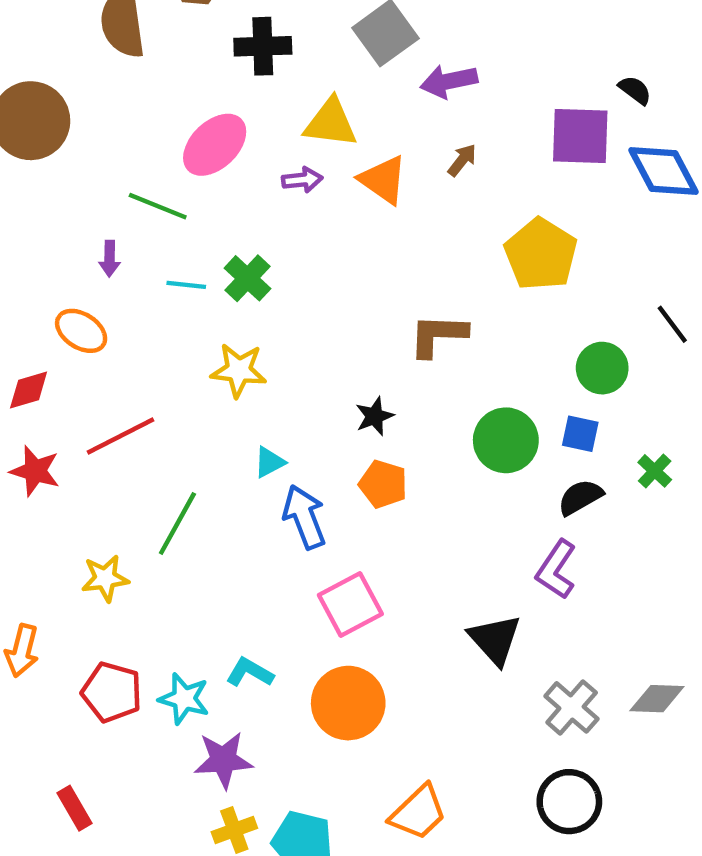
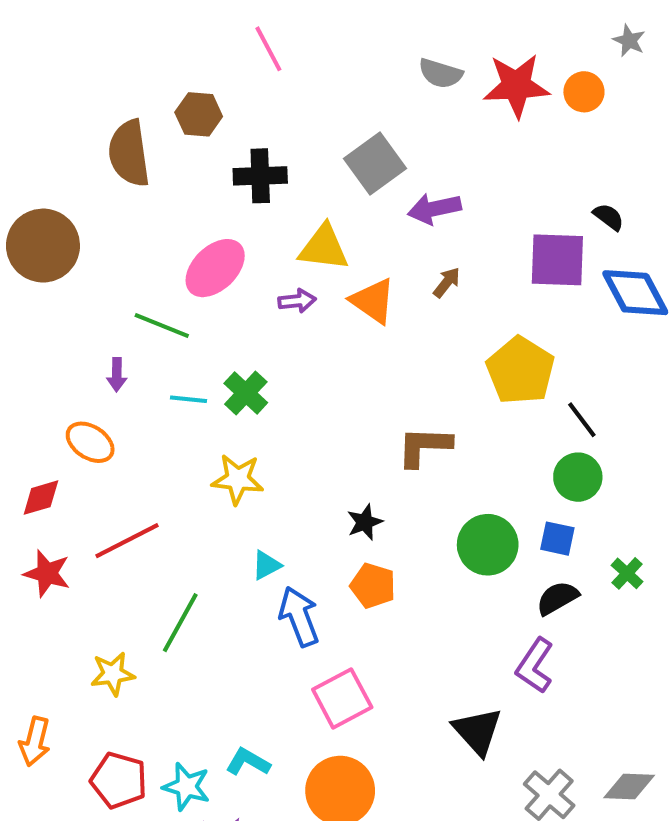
black line: (672, 324) -> (582, 420), moved

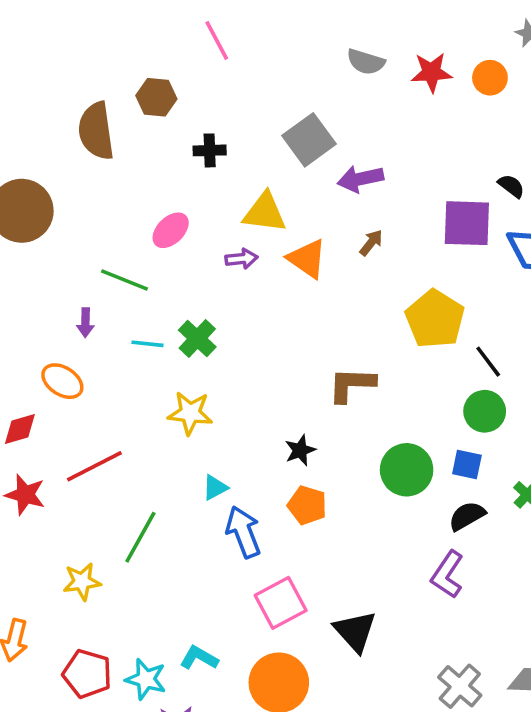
red star: (516, 86) -> (431, 72), size x0.7
black cross: (260, 176) -> (210, 150), size x0.7
pink ellipse: (215, 268) -> (171, 230), size x0.7
black triangle: (477, 731) -> (355, 631), moved

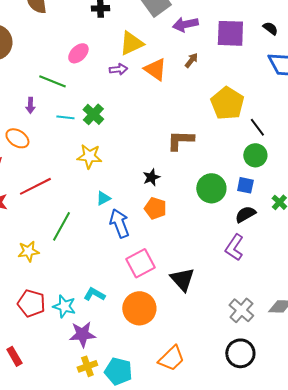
yellow triangle: (265, 213) -> (131, 43), turned -32
purple square: (467, 223) -> (230, 33), moved

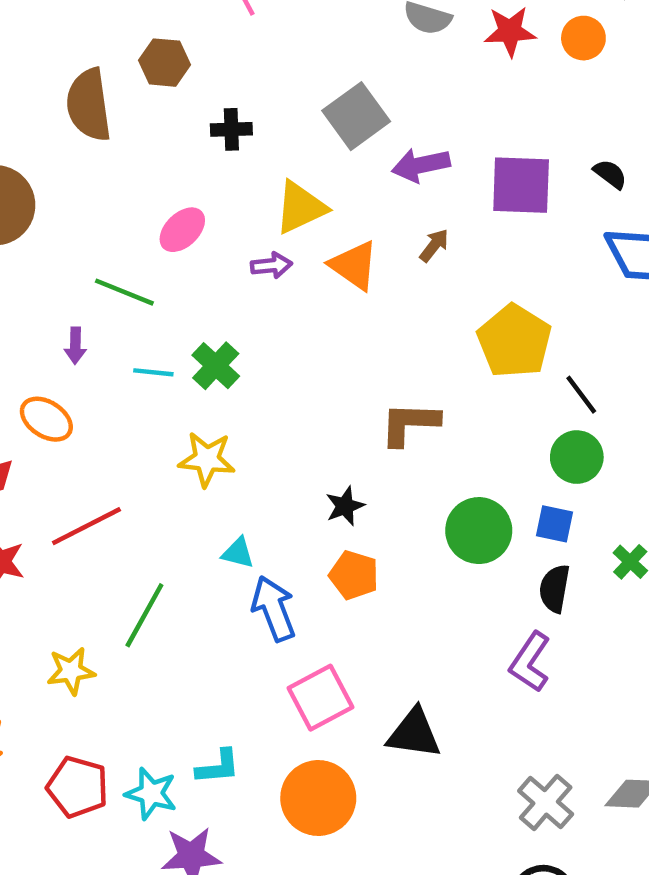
cyan triangle: (103, 198) -> (238, 553), turned 42
black semicircle: (245, 214) -> (554, 589), turned -50
black triangle: (182, 279) -> (414, 733), turned -40
cyan L-shape: (94, 294) -> (218, 767), turned 145

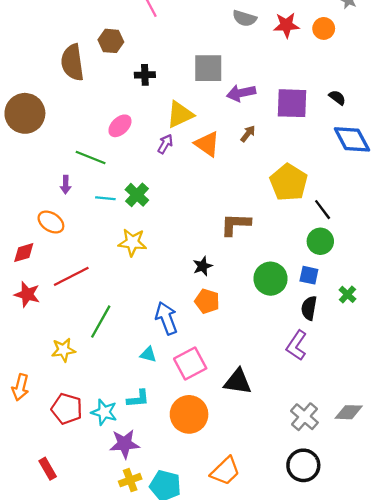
gray square: (356, 116) -> (208, 68), turned 36
purple arrow: (271, 265) -> (165, 144), turned -54
cyan triangle: (238, 553) -> (148, 354), moved

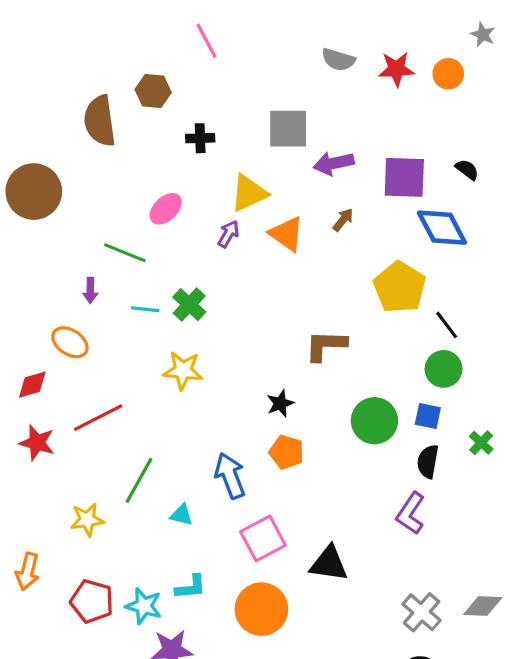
blue diamond: (352, 139) -> (442, 228), moved
cyan triangle: (148, 354) -> (181, 515), moved

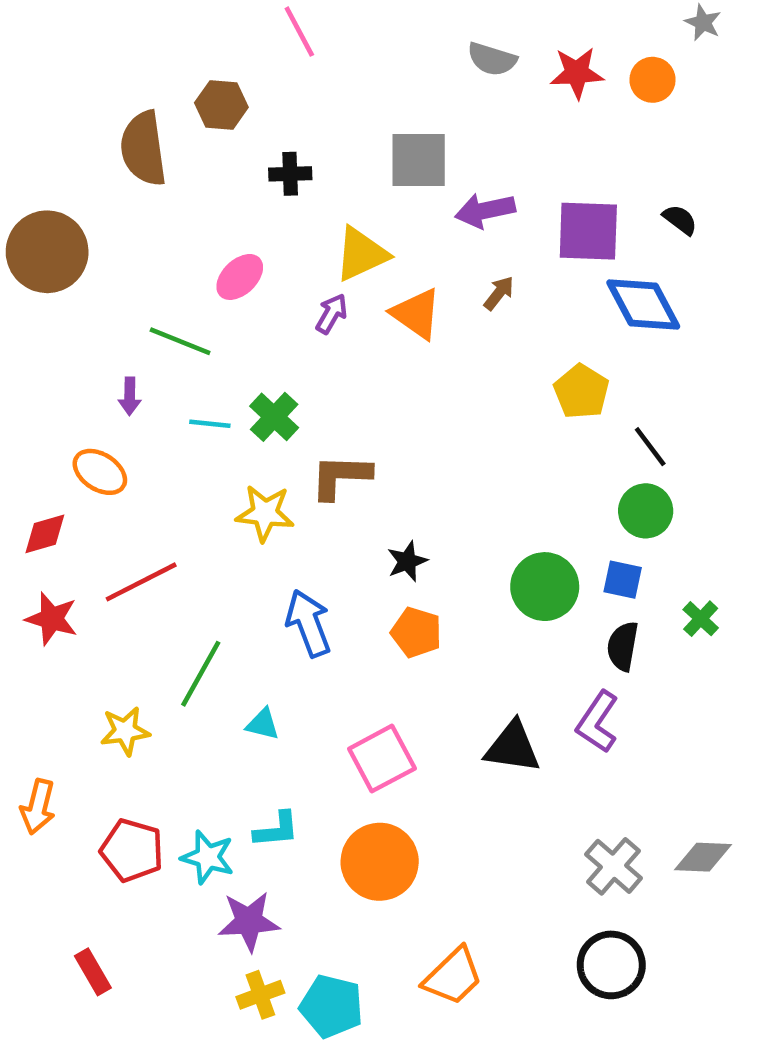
yellow pentagon: (400, 287) -> (581, 392), size x0.7
brown L-shape: (326, 345) -> (341, 476), moved
blue arrow: (230, 476) -> (309, 623), moved
black triangle: (329, 564) -> (513, 747), moved

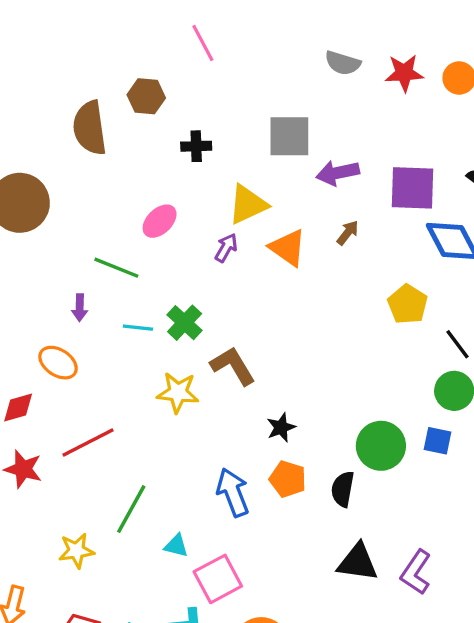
brown L-shape: (341, 476) -> (233, 366), turned 57
blue arrow: (309, 623) -> (233, 492), moved
black semicircle: (623, 646) -> (343, 489), moved
purple L-shape: (597, 722) -> (416, 572), moved
pink square: (382, 759) -> (218, 579), moved

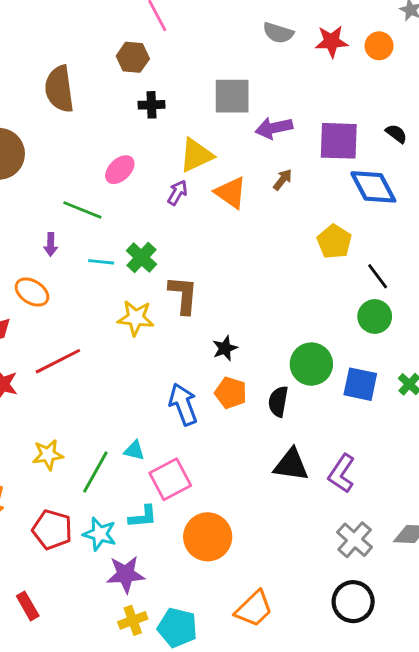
brown hexagon: (146, 96) -> (133, 57), moved
brown L-shape: (233, 366) -> (183, 295), turned 36
blue square: (438, 441) -> (360, 384), moved, size x1.4
green line: (131, 509) -> (95, 472), moved

